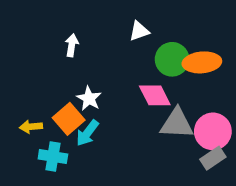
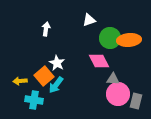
gray triangle: (177, 124) -> (113, 79), size x0.6
pink circle: (213, 131) -> (118, 94), moved
gray rectangle: (213, 158) -> (136, 101), turned -42

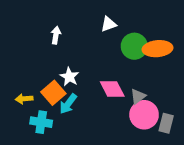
pink diamond: (99, 61) -> (112, 89), moved
gray triangle: (113, 79) -> (138, 96), turned -40

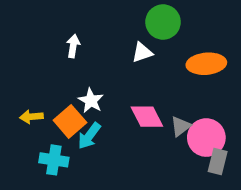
white triangle: (109, 24) -> (142, 52), moved
green circle: (134, 46) -> (163, 22), moved
yellow arrow: (24, 99) -> (31, 117), moved
pink circle: (144, 115) -> (206, 138), moved

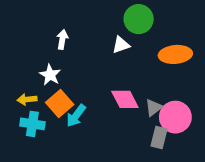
white star: (91, 101) -> (50, 75), moved
cyan cross: (54, 160) -> (32, 124), moved
gray rectangle: (218, 162) -> (159, 138), moved

